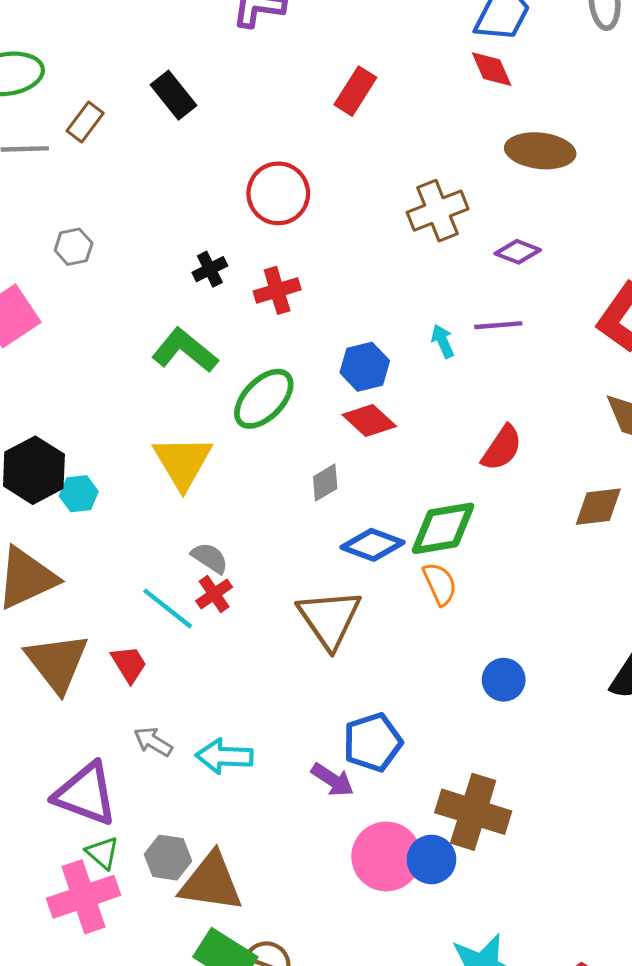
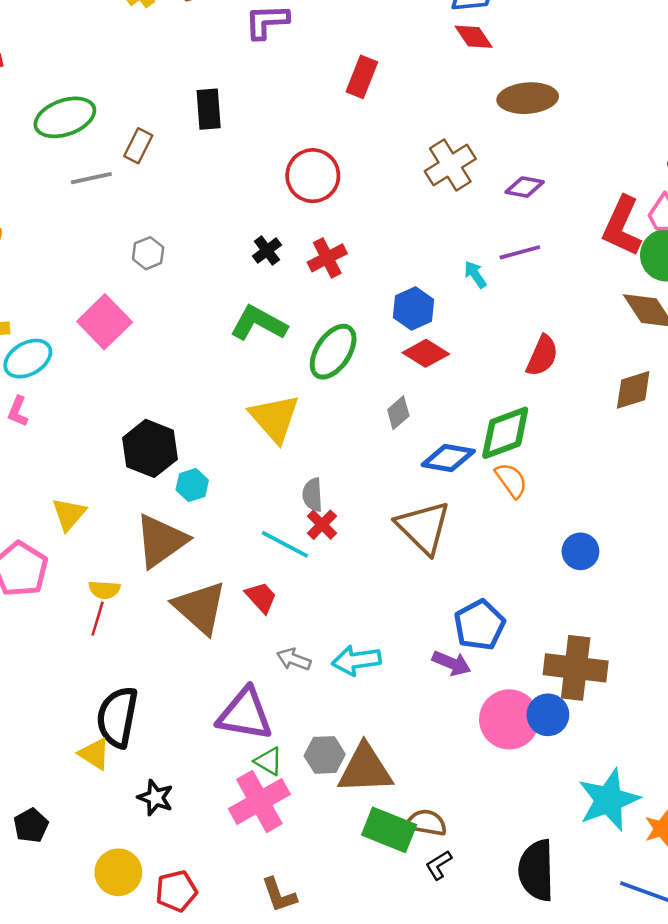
black rectangle: (174, 95) -> (209, 109), turned 45
cyan hexagon: (79, 494) -> (192, 485), moved
gray semicircle: (210, 558) -> (313, 495), turned -116

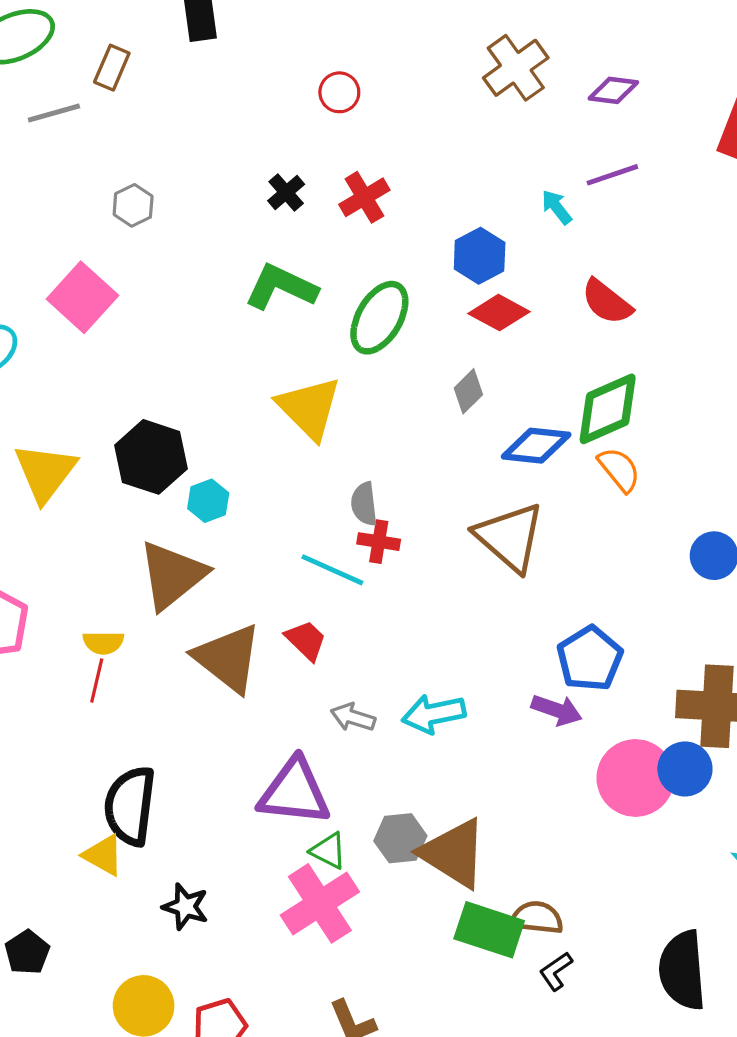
red circle: (313, 176) -> (339, 92), size x0.6
red semicircle: (542, 356) -> (607, 302), moved, turned 108
yellow triangle: (69, 514) -> (45, 472), moved, size x1.4
red cross: (322, 525) -> (379, 542), turned -32
brown triangle: (365, 769) -> (454, 853), turned 38

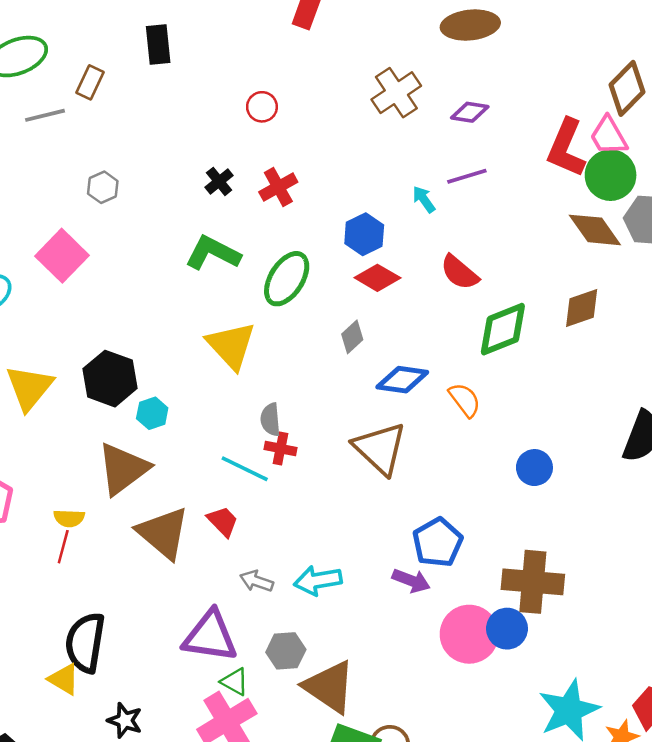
green diamond: (608, 409) -> (503, 329), moved
gray hexagon: (400, 838) -> (286, 651), moved

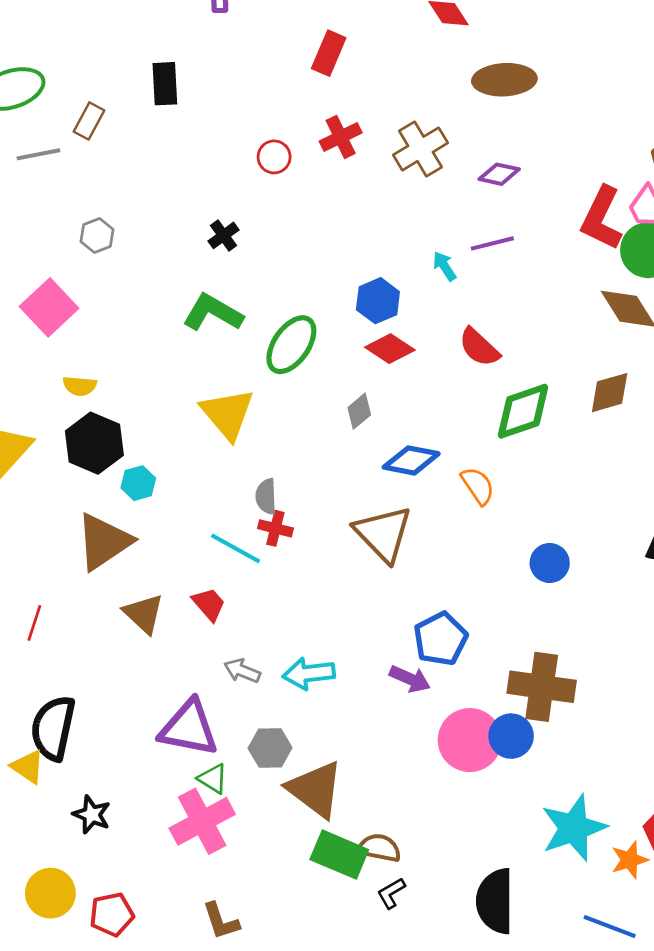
red cross: (278, 187) -> (341, 137), moved
yellow semicircle: (69, 518) -> (80, 386), moved
brown triangle: (163, 533) -> (144, 614), size x0.7

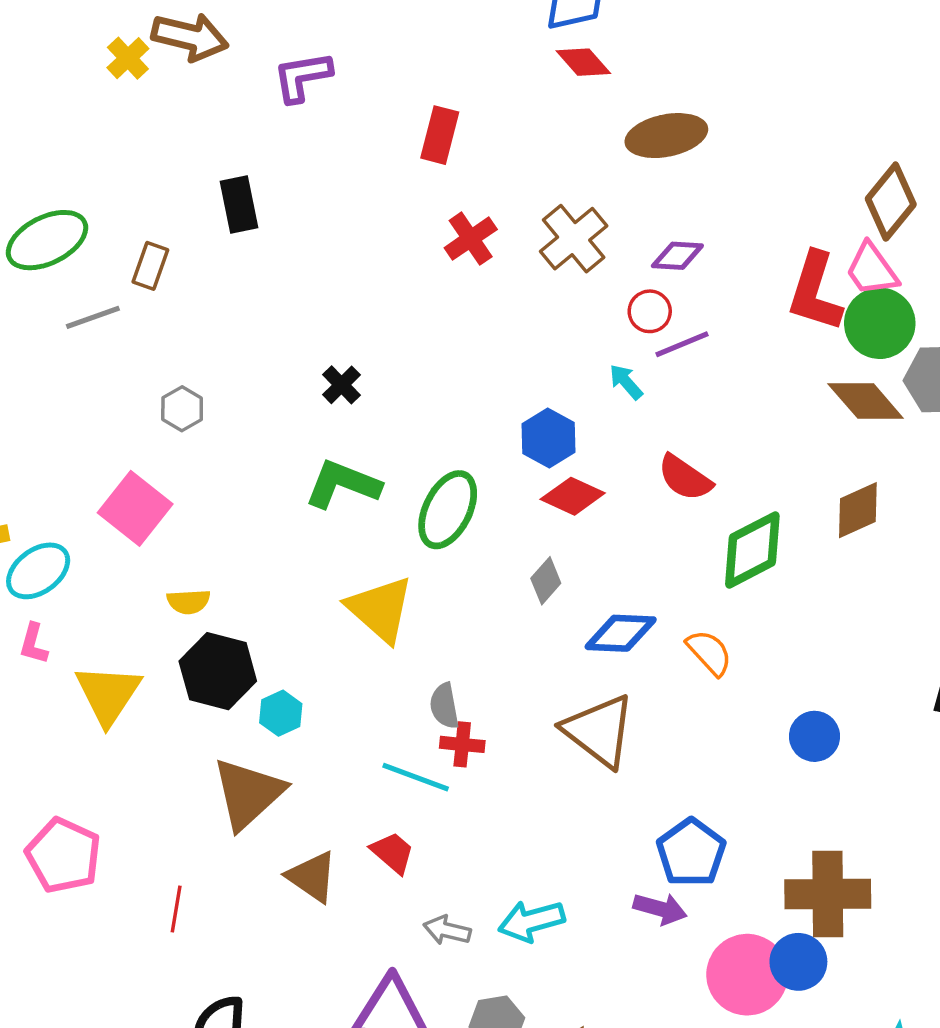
red circle: (274, 157) -> (650, 311), moved

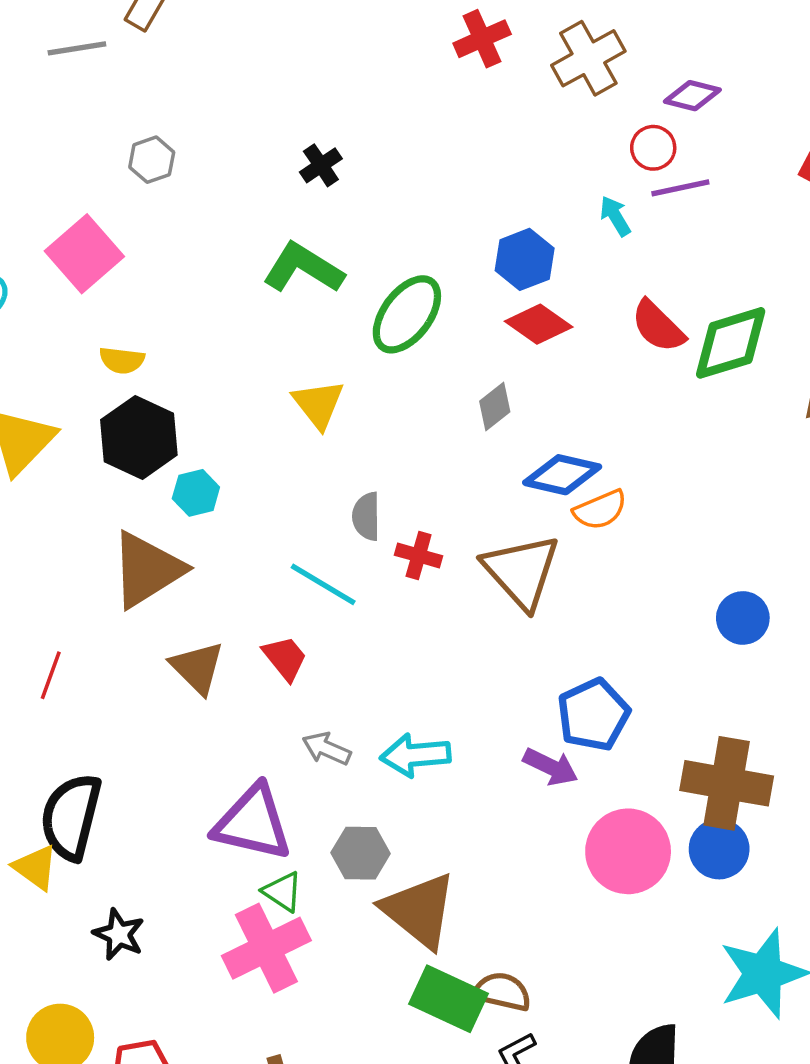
green diamond: (752, 550) -> (731, 343), moved
yellow triangle: (380, 609) -> (318, 404), size x0.7
orange semicircle: (709, 653) -> (600, 510), moved, turned 99
red cross: (462, 744) -> (419, 556), moved
blue circle: (798, 962) -> (719, 849), moved

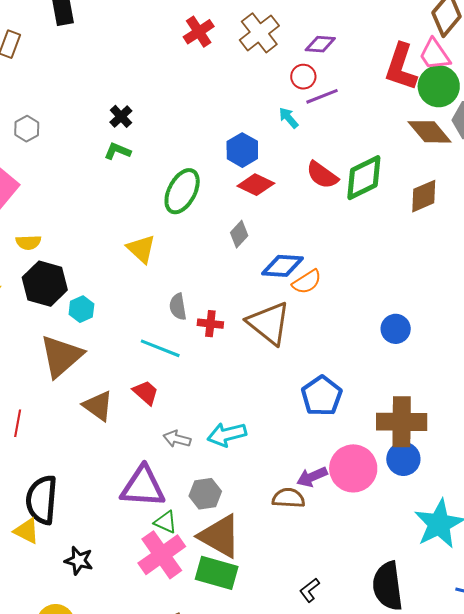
green L-shape: (303, 268) -> (117, 151), moved, size x0.6
purple arrow: (551, 767) -> (312, 477), moved, turned 140
brown triangle: (419, 910) -> (220, 536), moved
brown semicircle: (502, 992) -> (288, 498), moved
green rectangle: (448, 999) -> (217, 573), moved

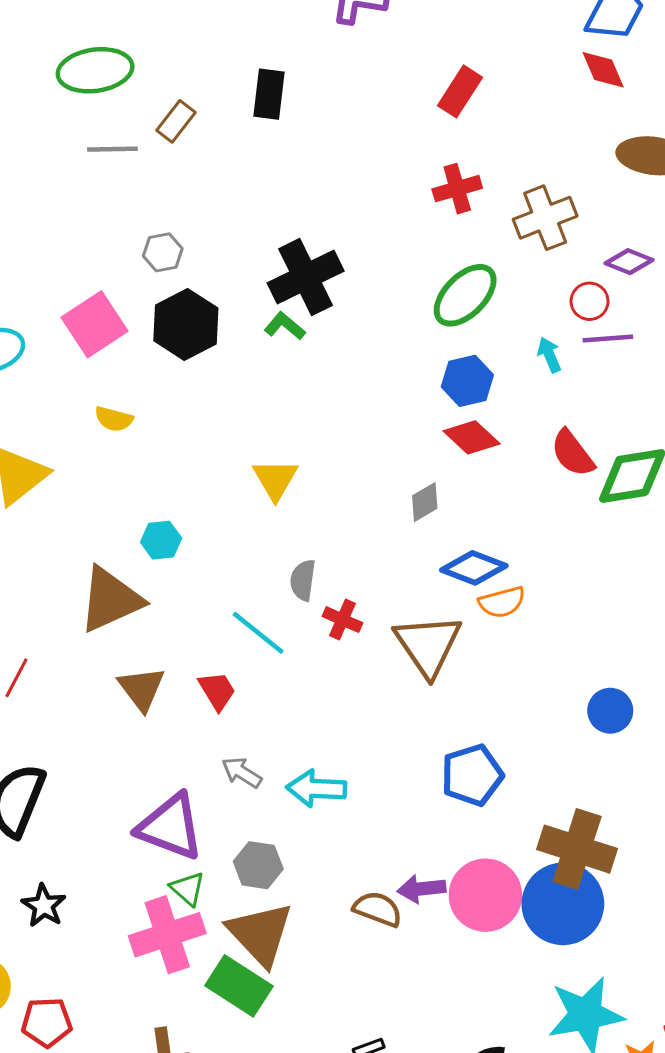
black cross: (121, 116) -> (306, 277), size x2.0
green ellipse: (182, 191) -> (465, 295), moved
black hexagon: (45, 284) -> (186, 324), moved
blue circle: (403, 459) -> (563, 904), size x1.6

